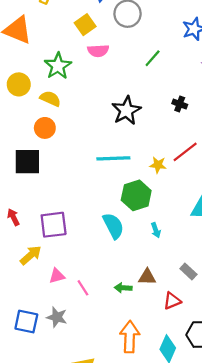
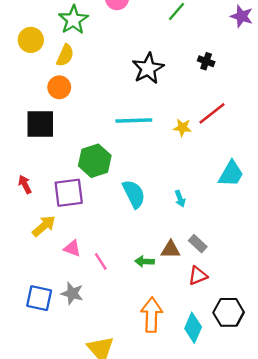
yellow semicircle: (50, 99) -> (65, 55), turned 90
green hexagon: (136, 195) -> (95, 161), moved
gray rectangle: (188, 271) -> (198, 244), moved
pink triangle: (57, 276) -> (72, 248), turned 35

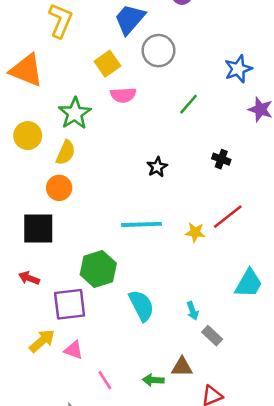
black star: (148, 68) -> (157, 167), size x0.6
red arrow: (25, 184) -> (29, 278), moved, turned -42
gray rectangle: (198, 244) -> (212, 336), moved
pink triangle: (72, 248) -> (73, 350), moved

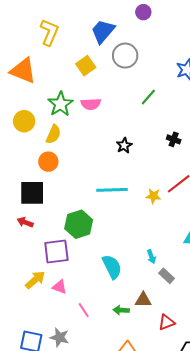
pink semicircle: (123, 95) -> (91, 104), moved
red arrow: (29, 278) -> (25, 222), moved
cyan semicircle: (141, 306) -> (112, 267), moved

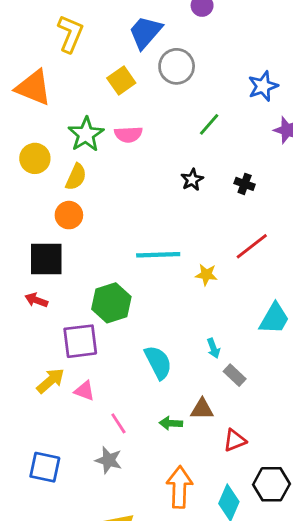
black star: (124, 145) -> (192, 180), moved
yellow star: (153, 196) -> (206, 275), moved
gray star: (59, 337) -> (109, 460), moved

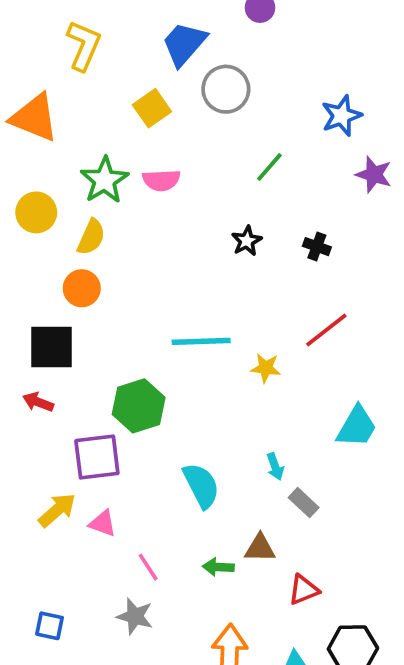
blue square: (45, 467) -> (50, 626), size x0.7

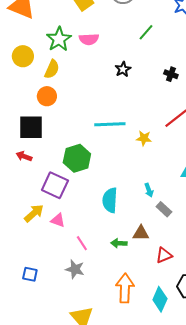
black star: (247, 241) -> (123, 69), moved
purple square: (97, 457) -> (55, 185), turned 32
cyan semicircle: (201, 485) -> (110, 200), turned -150

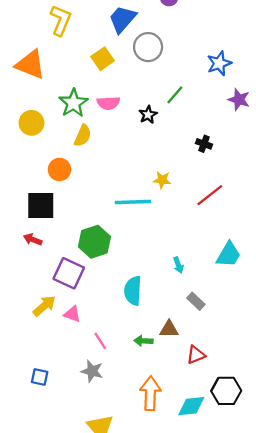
yellow semicircle: (52, 69) -> (83, 136), moved
black star: (123, 69) -> (148, 115), moved
yellow star: (144, 138) -> (162, 180), moved
cyan arrow: (149, 190) -> (178, 265), moved
cyan diamond: (160, 299) -> (191, 406), turned 60

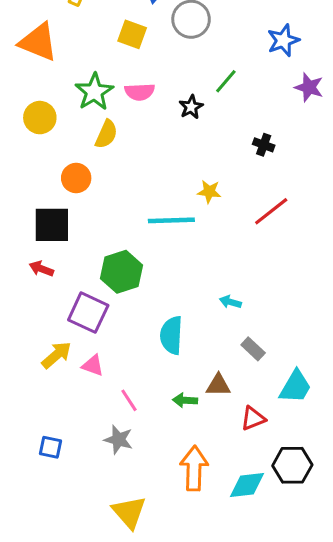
yellow square: (103, 59) -> (132, 34), turned -35
cyan trapezoid: (228, 255) -> (295, 387), moved
cyan arrow: (178, 265) -> (230, 302), turned 126

